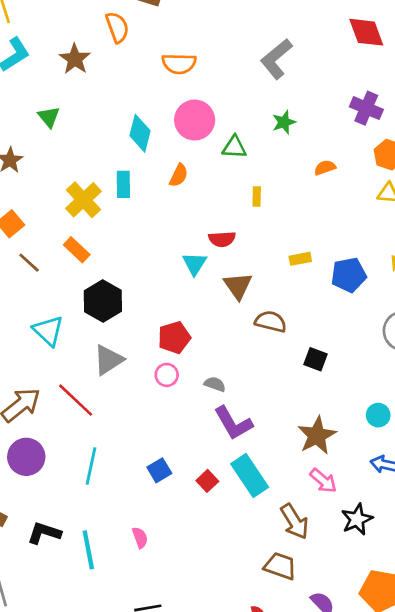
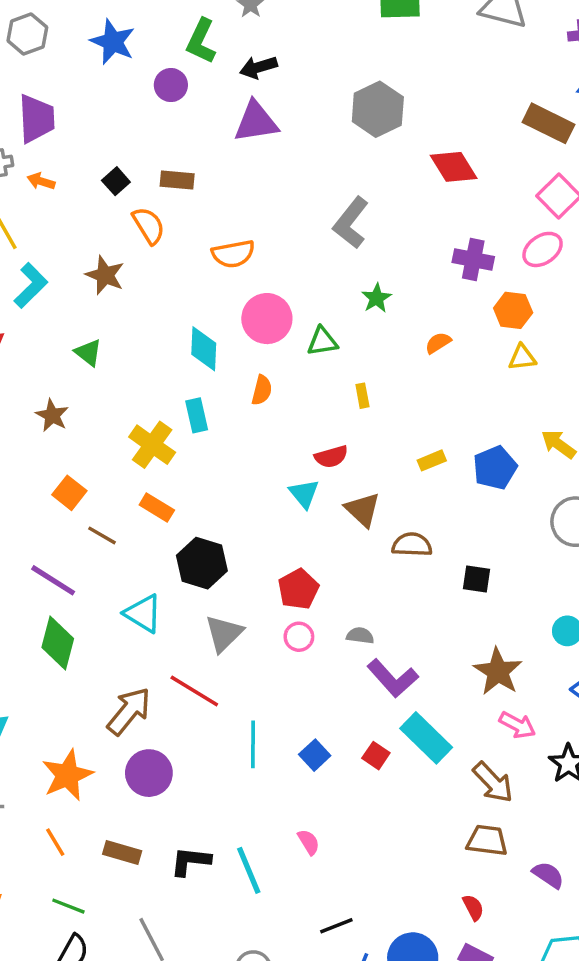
cyan line: (91, 466) -> (253, 744), moved

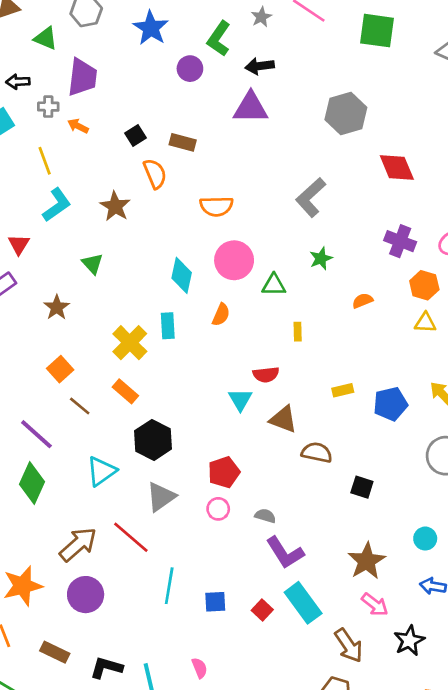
brown triangle: (363, 510) -> (283, 419), turned -32
cyan triangle: (143, 613) -> (101, 471), turned 44
blue square: (315, 755) -> (215, 602), turned 30

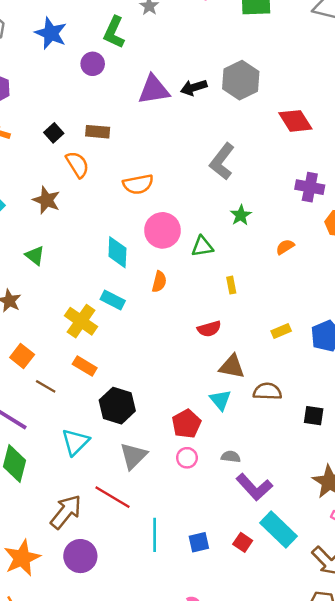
black arrow: (260, 66) -> (194, 88), moved
cyan rectangle: (168, 326) -> (113, 300), turned -50
cyan triangle: (240, 400) -> (220, 400), moved

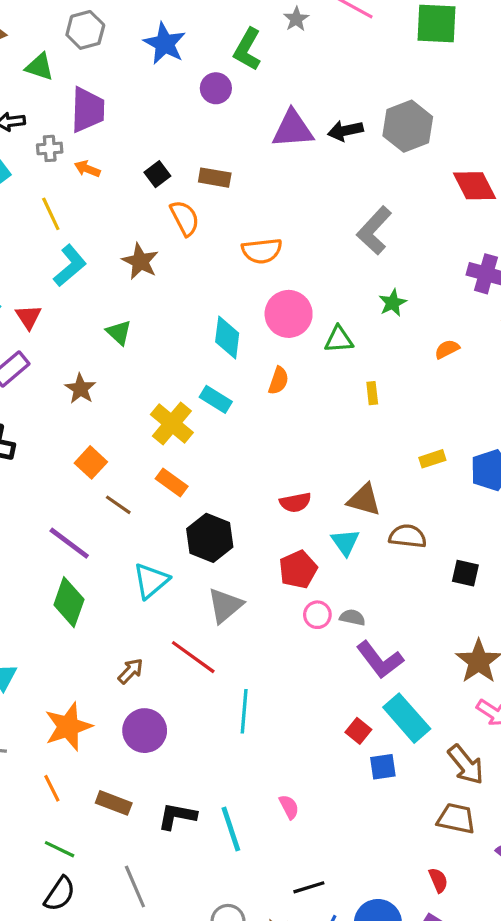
red semicircle: (209, 329) -> (295, 502), moved
pink circle: (187, 458) -> (317, 615), moved
brown arrow: (66, 512) -> (131, 671), size x0.6
blue square: (199, 542) -> (383, 767), moved

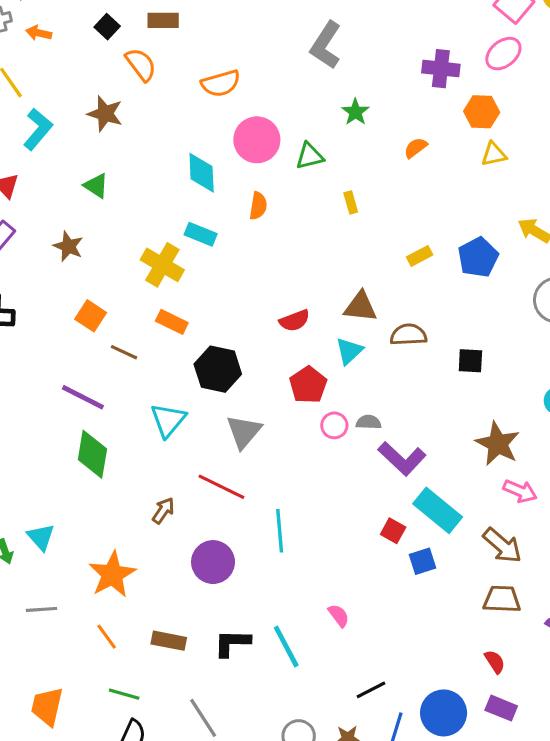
cyan triangle: (345, 542) -> (349, 351), turned 32
purple circle: (145, 731) -> (213, 562), moved

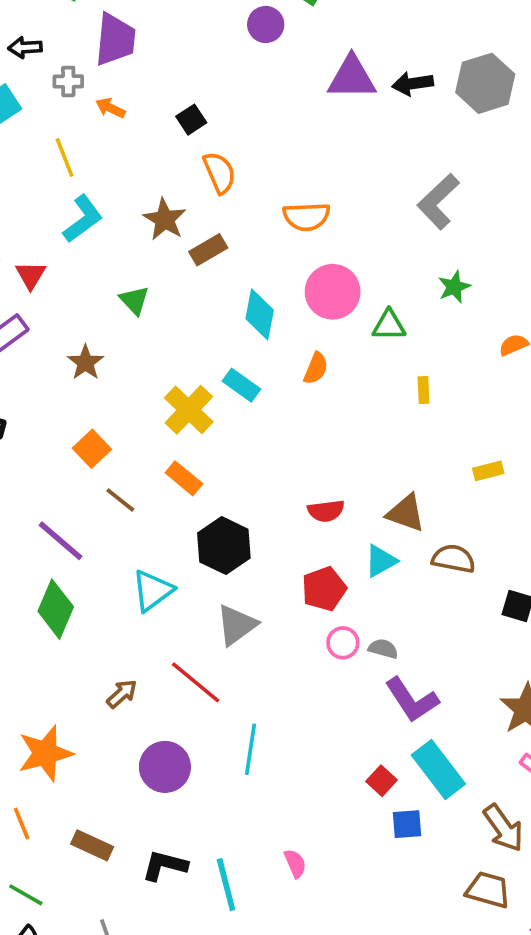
brown rectangle: (163, 20) -> (208, 250), moved, turned -44

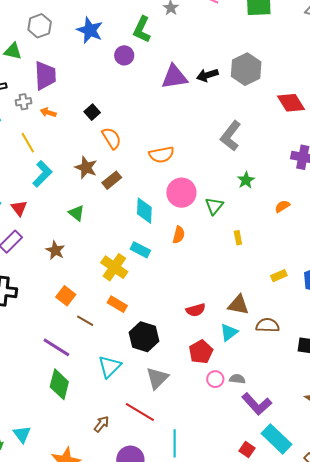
green triangle: (389, 325) -> (214, 206), turned -42

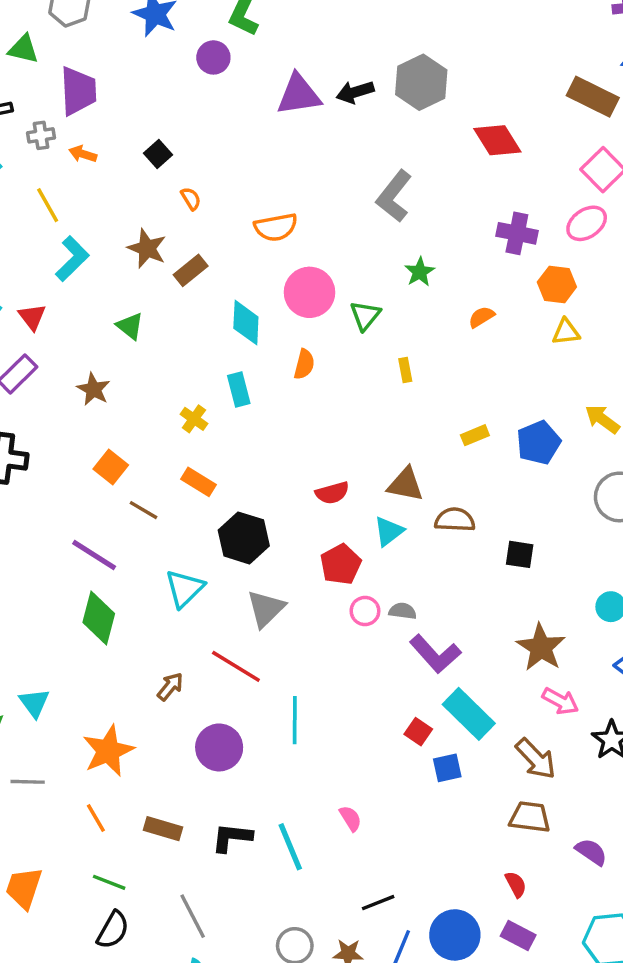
orange semicircle: (112, 138) -> (191, 199), size x0.6
cyan rectangle: (140, 250) -> (239, 390), turned 48
yellow cross: (114, 267) -> (194, 419), size x0.6

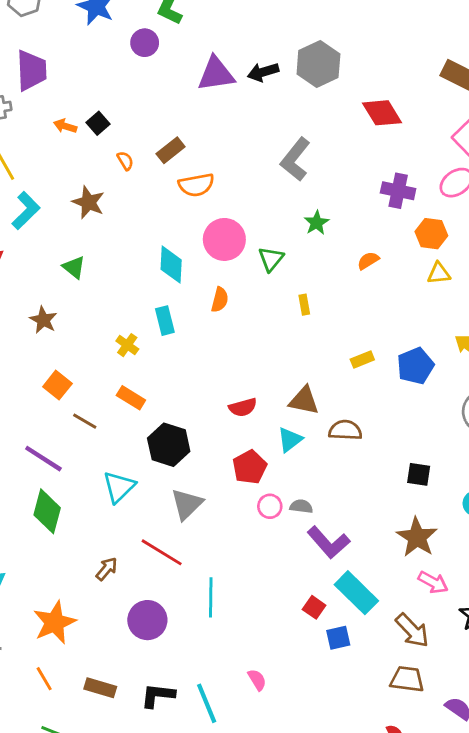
orange arrow: (83, 154) -> (65, 126), moved
brown rectangle: (191, 270) -> (171, 150), moved
black square: (520, 554) -> (419, 474), moved

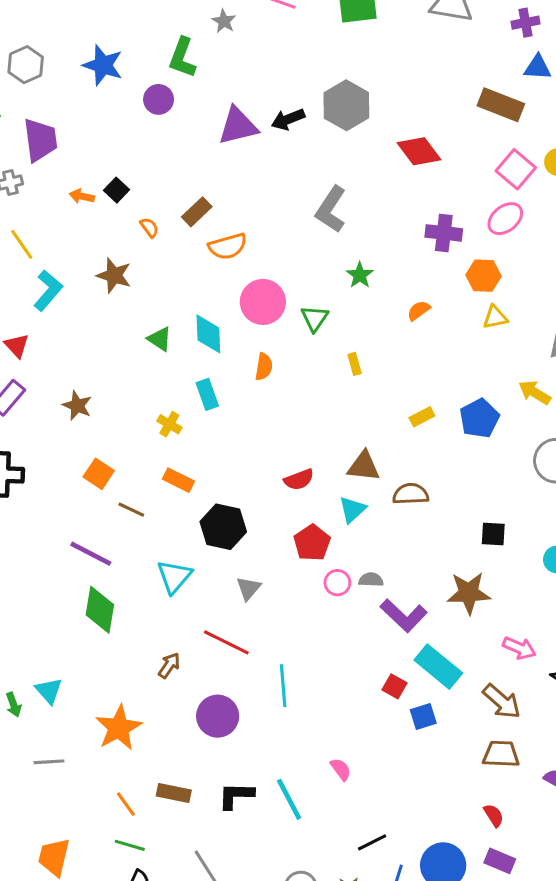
green triangle: (74, 267) -> (160, 339), moved
gray triangle: (187, 504) -> (248, 588), size x0.7
brown star: (417, 537) -> (469, 593), moved, turned -30
orange line: (44, 679) -> (126, 804), moved

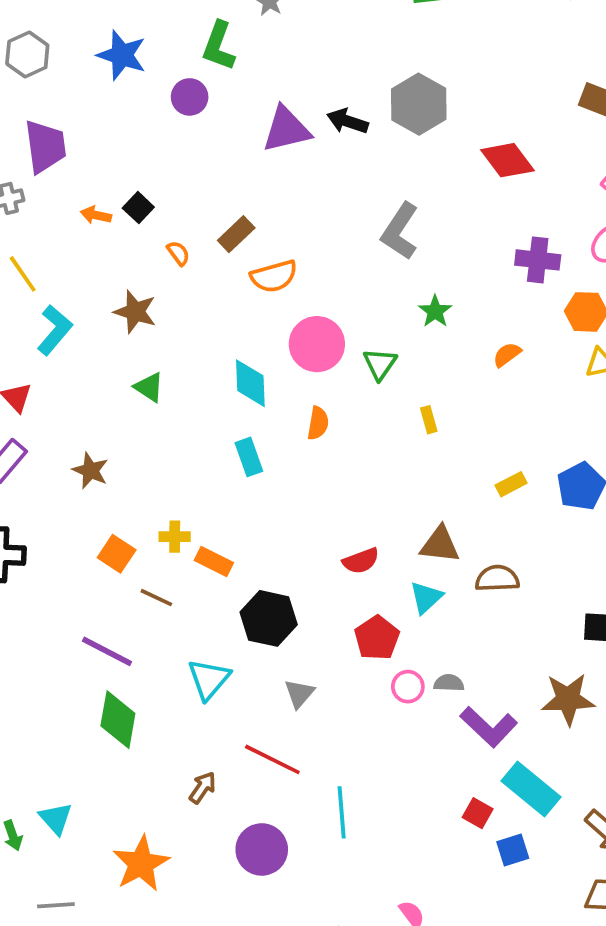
black arrow: (288, 119) -> (348, 121), turned 40
green triangle: (160, 339) -> (149, 387), moved
yellow cross: (169, 424) -> (175, 537), moved, turned -30

